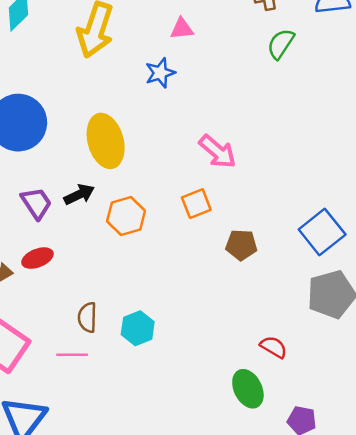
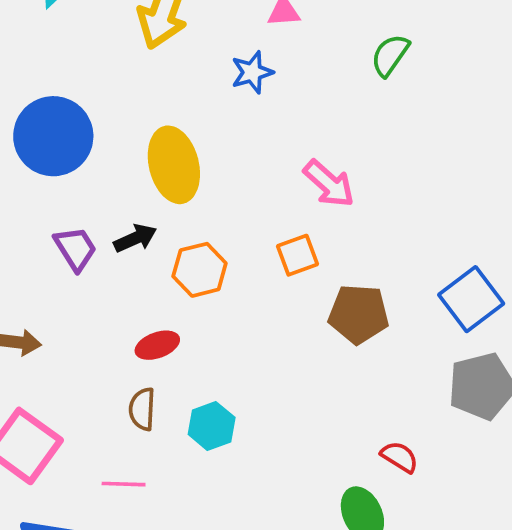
green semicircle: (281, 44) -> (390, 55), moved
brown pentagon: (241, 245) -> (359, 314), size x1.4
red ellipse: (37, 258) -> (157, 345), moved
pink line: (72, 355) -> (124, 484), moved

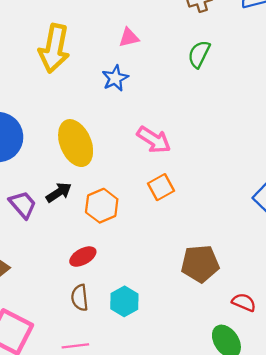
pink arrow: (329, 184) -> (154, 140), moved
brown pentagon: (359, 314) -> (200, 264), moved

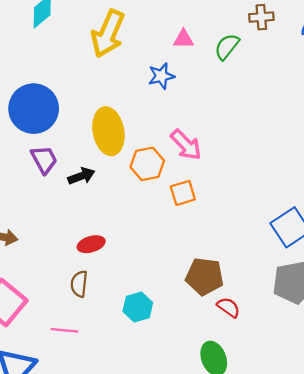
green semicircle: (199, 54) -> (227, 47), moved
purple trapezoid: (23, 205) -> (44, 160), moved
orange hexagon: (102, 206) -> (147, 164), moved
cyan hexagon: (124, 301) -> (138, 307), moved
red semicircle: (244, 302) -> (229, 307), moved

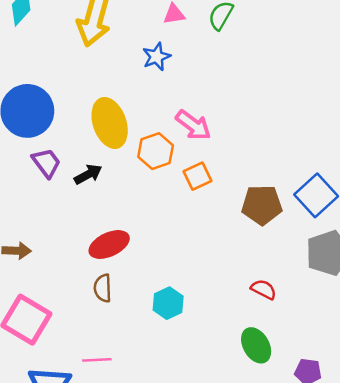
red ellipse: (91, 244) -> (109, 244), size x1.4
brown pentagon: (205, 276) -> (262, 205), moved
pink line: (65, 330) -> (97, 360), moved

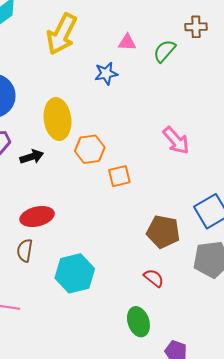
pink arrow: (193, 125) -> (176, 140), moved
brown pentagon: (262, 205) -> (163, 232), moved
cyan hexagon: (168, 303) -> (75, 273), size x1.5

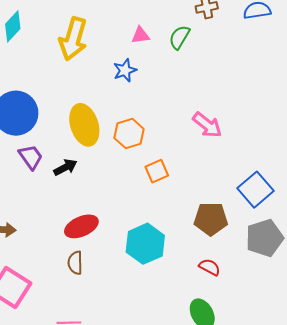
orange hexagon: (90, 149) -> (129, 133), moved
cyan hexagon: (75, 273) -> (145, 244), moved

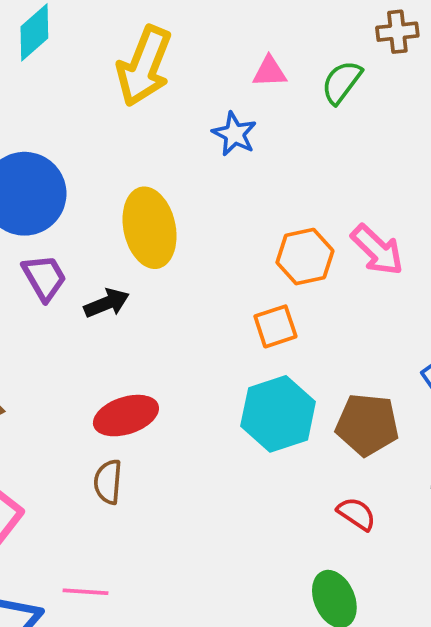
blue star: (125, 70) -> (234, 134), turned -30
orange hexagon: (129, 133) -> (305, 257), moved
cyan hexagon: (145, 244) -> (278, 414), moved

